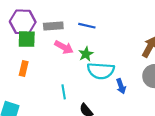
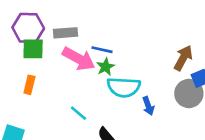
blue line: (87, 26) -> (102, 50), moved
pink arrow: (64, 47) -> (79, 59), size x1.4
cyan line: (64, 92) -> (78, 113), turned -40

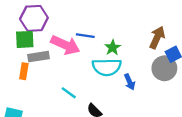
purple hexagon: (28, 28) -> (34, 18), moved
gray rectangle: (66, 33) -> (39, 57), moved
green star: (105, 67) -> (113, 48), moved

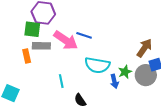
green star: (113, 48) -> (125, 72), moved
orange rectangle: (24, 71) -> (27, 56), turned -32
cyan line: (69, 93) -> (61, 81), turned 32

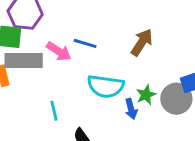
pink arrow: (66, 40) -> (59, 51), size x0.7
gray rectangle: (41, 46) -> (24, 60), size x1.4
brown arrow: (144, 48) -> (142, 42), moved

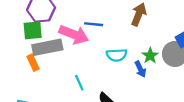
pink arrow: (59, 51) -> (74, 35), size x1.4
cyan semicircle: (106, 86) -> (117, 55), size x0.7

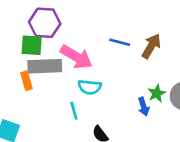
blue line: (94, 24) -> (120, 42), moved
cyan semicircle: (117, 55) -> (90, 87), moved

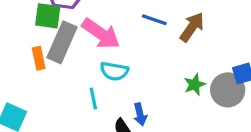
gray rectangle: (45, 66) -> (62, 42), turned -68
blue arrow: (144, 107) -> (140, 114), moved

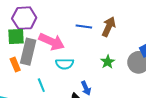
green star: (195, 85) -> (108, 62), moved
cyan line: (93, 99) -> (41, 85), moved

